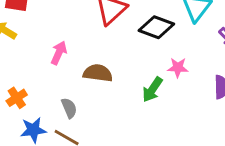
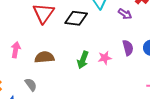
pink star: (178, 68) -> (105, 58), moved

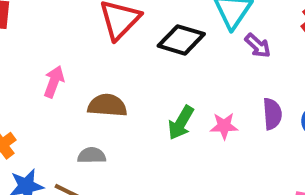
purple arrow: (125, 14) -> (258, 46), moved
gray semicircle: (31, 85) -> (92, 155), moved, turned -64

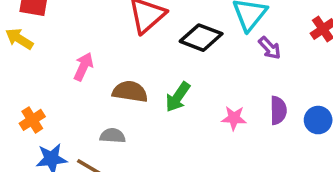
green arrow: (181, 123) -> (178, 97), moved

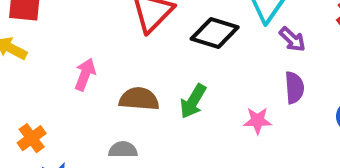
purple semicircle: (278, 110) -> (294, 88), moved

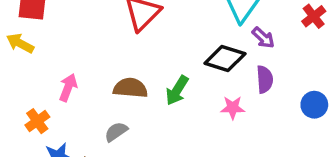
black diamond: (215, 33) -> (225, 58), moved
pink arrow: (85, 74) -> (68, 87), moved
gray semicircle: (123, 150) -> (116, 132), turned -35

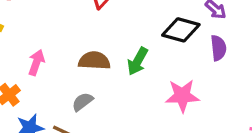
pink star: (233, 108) -> (182, 96), moved, size x1.5

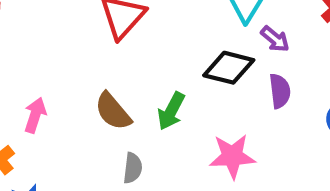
brown semicircle: (94, 61) -> (113, 111), turned -132
gray semicircle: (82, 102) -> (133, 168), moved, turned 135

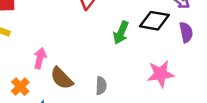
brown semicircle: (113, 111) -> (62, 78), moved
green arrow: (171, 111) -> (121, 33), moved

